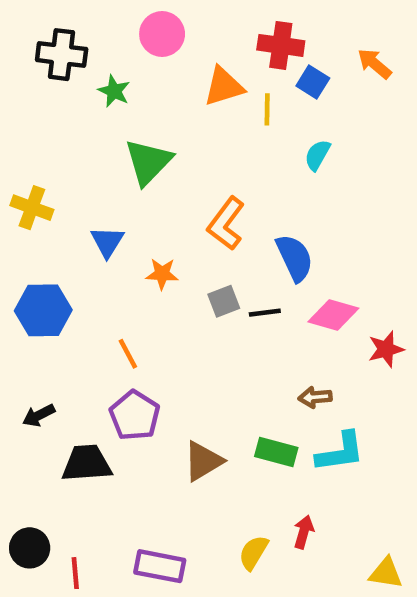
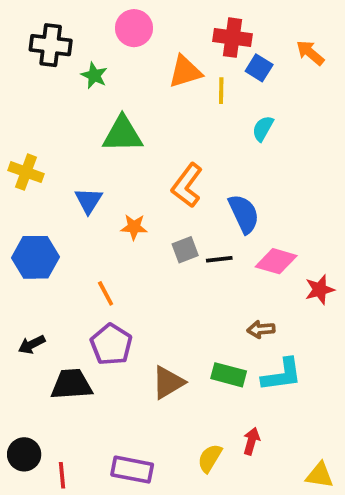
green triangle: (148, 162) -> (123, 134), turned 45

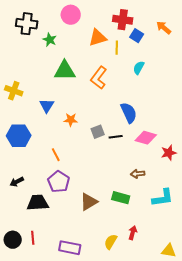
orange L-shape: (187, 185) -> (99, 78), moved
cyan L-shape: (282, 375) -> (163, 198), moved
red line: (62, 475) -> (33, 238), moved

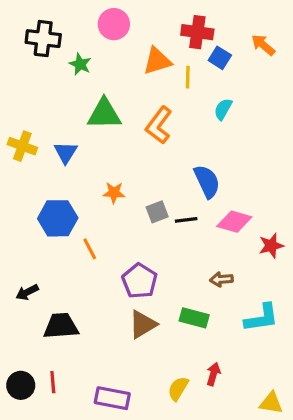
blue triangle: (47, 106) -> (66, 153), moved
blue hexagon: (19, 136) -> (58, 218), moved
purple pentagon: (59, 182) -> (140, 281), moved

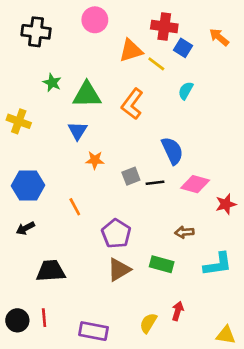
green star: (80, 64) -> (52, 83), moved
yellow line: (188, 77) -> (156, 64), turned -54
blue triangle: (66, 153) -> (77, 131), moved
blue hexagon: (58, 218) -> (28, 185), moved
black arrow: (27, 292) -> (25, 228), moved

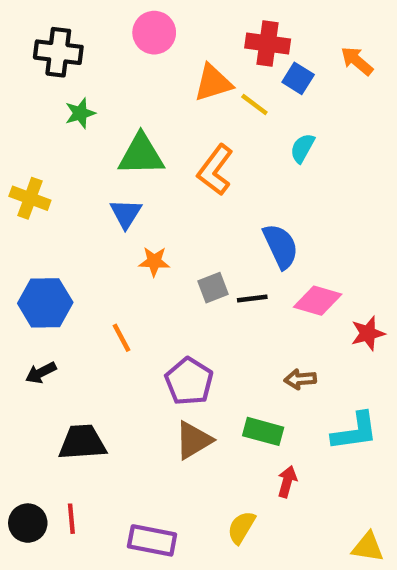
green star: (52, 83) -> (80, 113), moved, turned 30
red arrow: (178, 311) -> (287, 482), moved

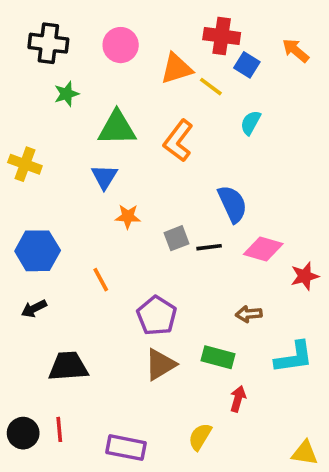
pink circle: (154, 33) -> (121, 45), moved

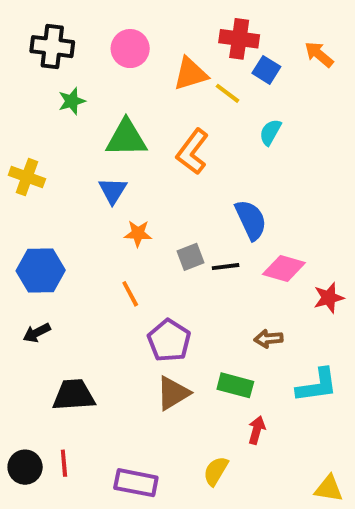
orange line: (101, 280) -> (130, 294), moved

